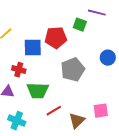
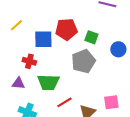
green square: (80, 25) -> (91, 37), moved

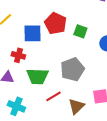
red pentagon: (66, 29) -> (55, 23), turned 30
gray pentagon: (83, 61) -> (72, 69), moved

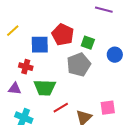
gray pentagon: (72, 69) -> (79, 65), moved

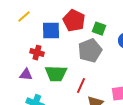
red line: (61, 108) -> (81, 86), moved, turned -35

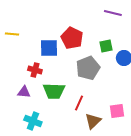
yellow line: (24, 17) -> (12, 34), moved, turned 48
green square: (99, 29) -> (106, 46), moved, turned -32

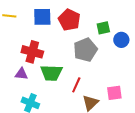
blue square: (49, 48) -> (42, 17), moved
red cross: (35, 70) -> (32, 52), size x1.5

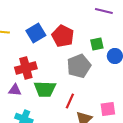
blue square: (42, 17) -> (36, 33), turned -30
red cross: (32, 52) -> (26, 68), turned -30

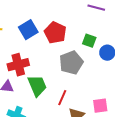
green square: (97, 44) -> (89, 41), turned 32
green trapezoid: (45, 89) -> (37, 86), turned -115

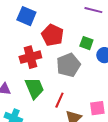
blue square: (28, 30) -> (26, 16), moved, turned -36
red cross: (18, 65) -> (30, 57), moved

